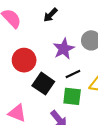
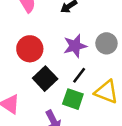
black line: (73, 74) -> (79, 75), turned -40

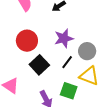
gray circle: (106, 43) -> (87, 51), moved
green square: (73, 99) -> (69, 91), moved

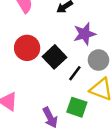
purple star: (64, 38) -> (84, 34), moved
black square: (39, 65) -> (55, 57), moved

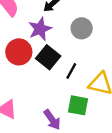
purple star: (84, 34) -> (40, 29), moved
gray circle: (98, 60) -> (82, 28), moved

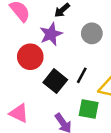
black square: (48, 57) -> (55, 81), moved

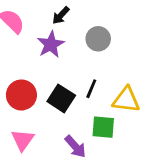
red circle: (30, 57) -> (21, 95), moved
pink triangle: (19, 113) -> (23, 140), turned 45

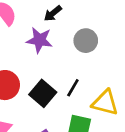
purple star: (51, 44) -> (39, 40), turned 30

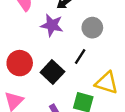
black line: (73, 88) -> (80, 56), moved

